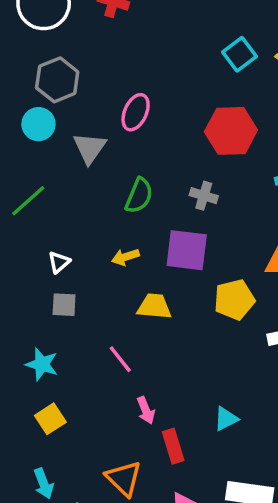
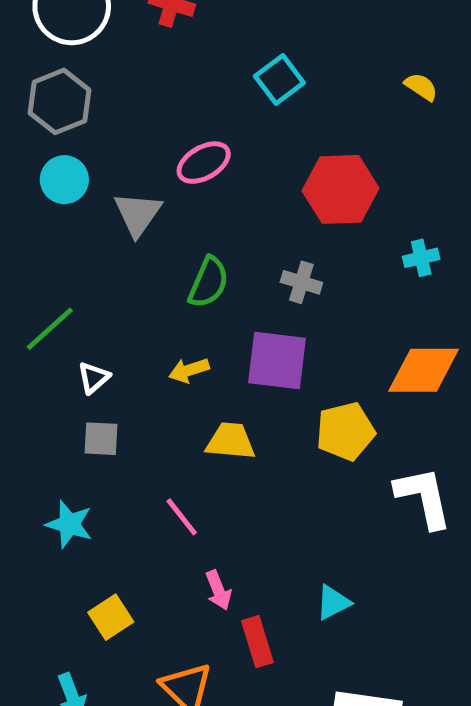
cyan square: (239, 54) -> (279, 79), moved
gray hexagon: (57, 80) -> (59, 101), moved
pink ellipse: (136, 112) -> (204, 163), turned 36
green line: (28, 201) -> (50, 329), moved
yellow square: (50, 419) -> (111, 617), moved

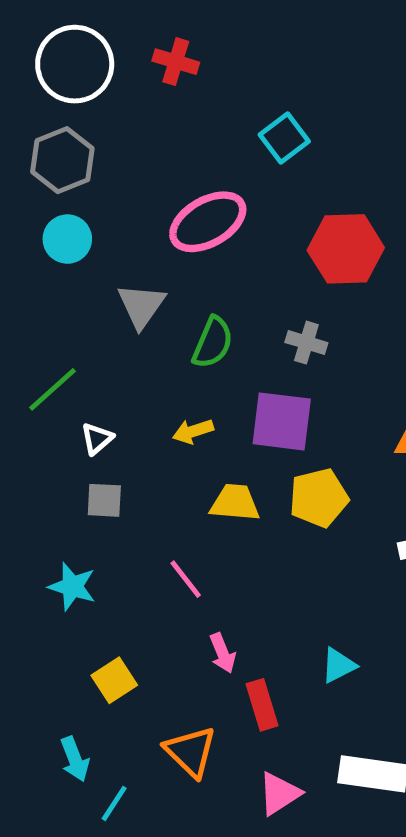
pink ellipse: (204, 163) -> (208, 222), size x1.4
gray triangle: (138, 214) -> (141, 306), moved
yellow pentagon: (345, 431) -> (319, 498), moved

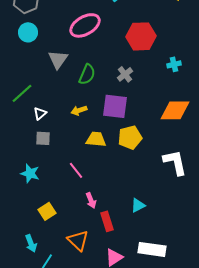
gray cross: (306, 343) -> (125, 74), turned 35

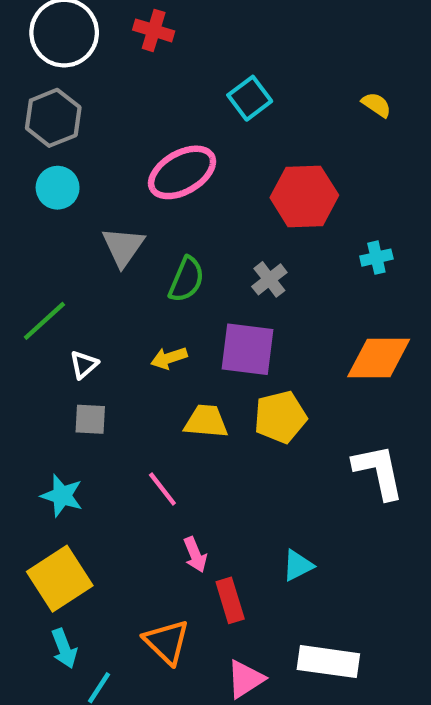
yellow square: (47, 211) -> (60, 579), moved, size x1.6

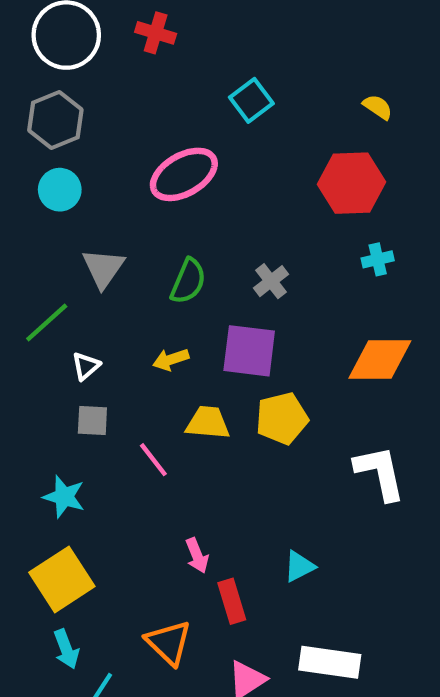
red hexagon: (304, 196) -> (352, 183), moved
gray triangle: (123, 247) -> (103, 268), moved
pink line: (162, 489) -> (153, 460), moved

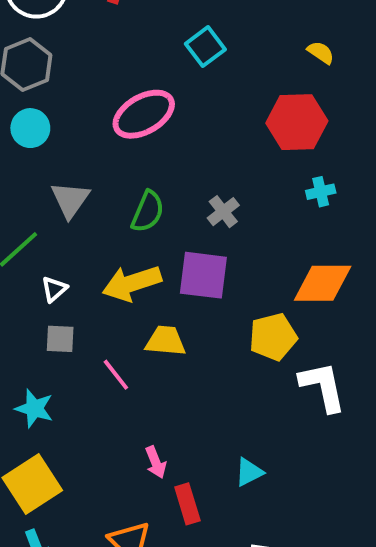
yellow arrow: (171, 360) -> (132, 283), size x1.8
yellow pentagon: (282, 418) -> (273, 337), moved

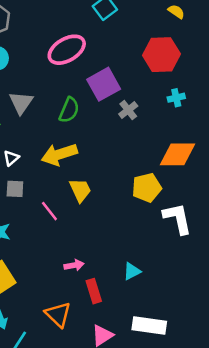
gray cross: (223, 212) -> (128, 110), moved
purple square: (203, 275) -> (104, 84), moved, turned -36
yellow trapezoid: (166, 341) -> (80, 190), turned 60
pink arrow: (156, 462) -> (74, 265), turned -78

